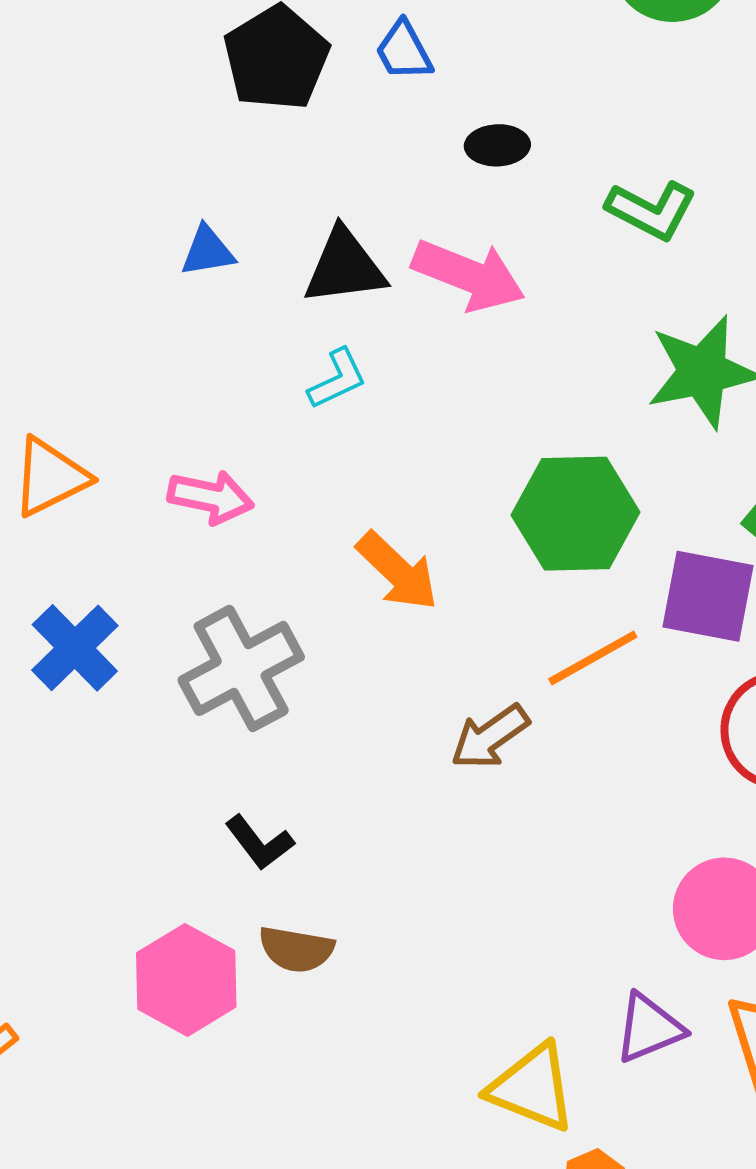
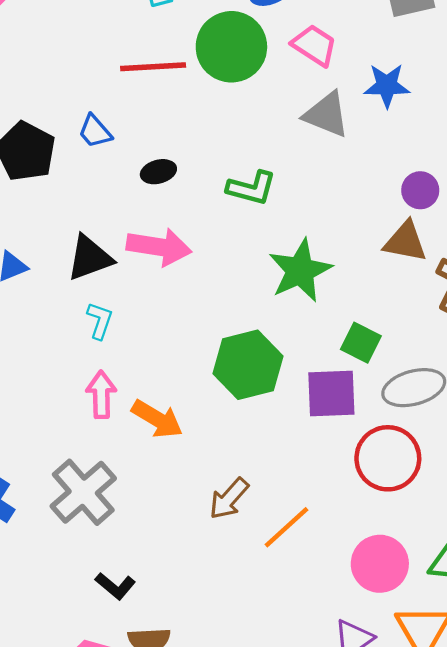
cyan L-shape: (337, 379) -> (100, 321), turned -33
pink arrow: (211, 497) -> (101, 395), moved, turned -90
orange line: (593, 658) -> (286, 527), moved

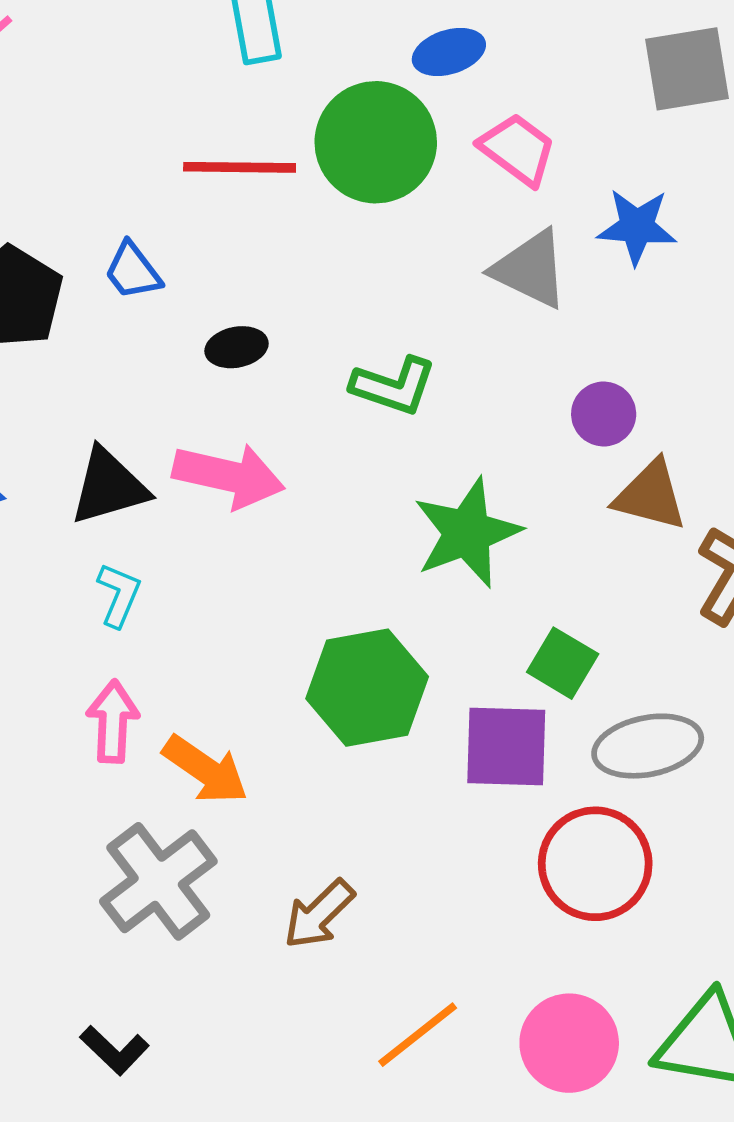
purple circle: (420, 190) -> (604, 414), moved
gray cross: (83, 492) -> (158, 881), moved
orange line: (286, 527) -> (418, 1035), moved

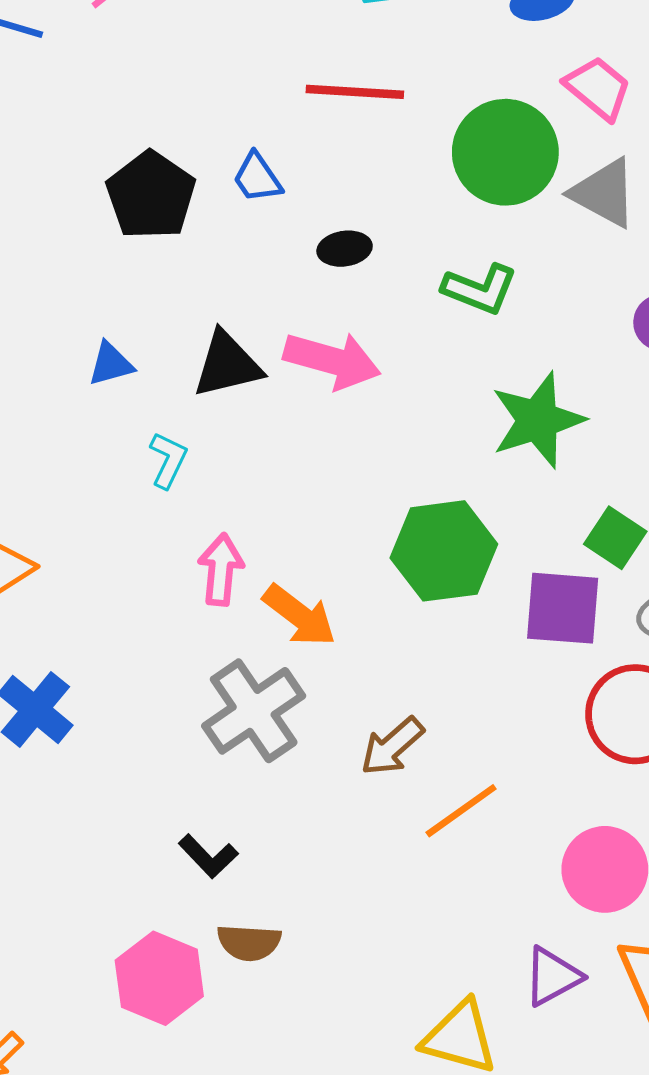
green circle: (376, 142) -> (505, 152), moved
cyan L-shape: (119, 595) -> (168, 460), moved
orange line: (418, 1035) -> (461, 811), moved

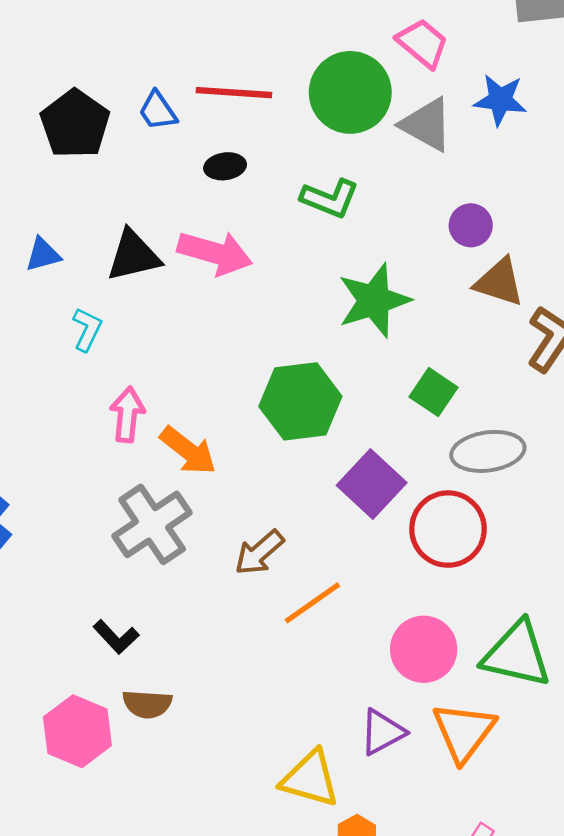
red line: (355, 92) -> (234, 93), moved
purple square: (563, 608) -> (372, 484), moved, turned 38

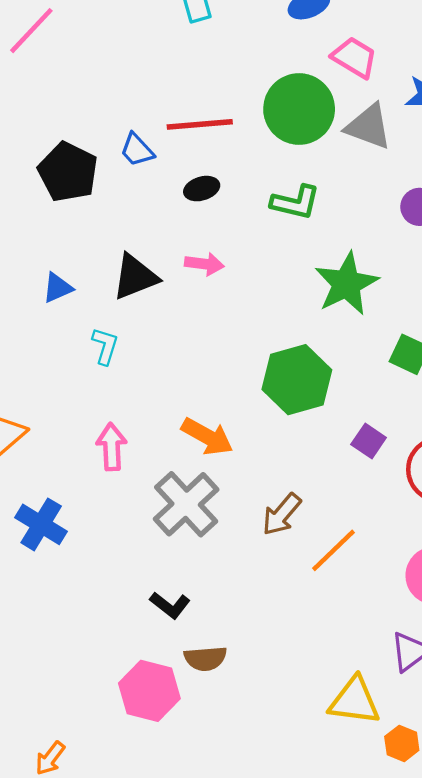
pink arrow: (215, 253) -> (204, 264), size x0.6
pink arrow: (127, 415) -> (112, 447), moved
purple square: (372, 484) -> (369, 441), size x0.6

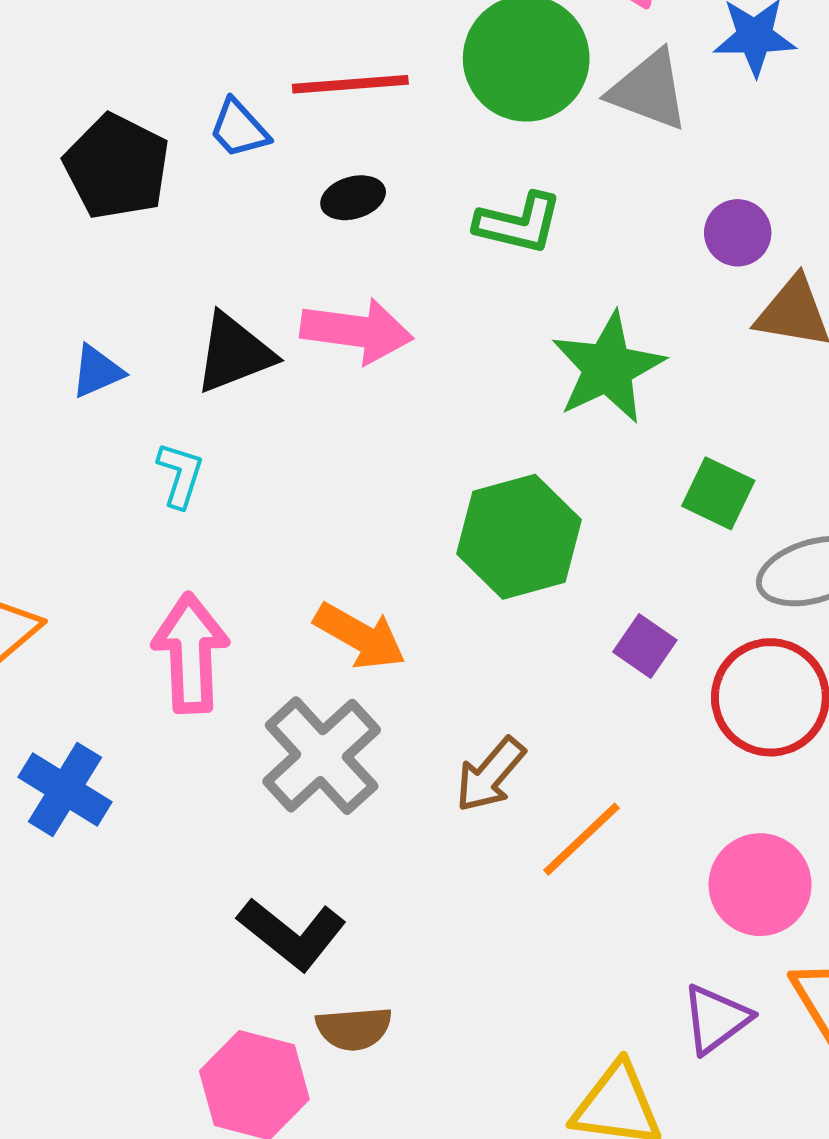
pink arrow: (204, 264) -> (357, 331), size x1.6
pink arrow: (112, 447) -> (191, 653), size x1.4
black L-shape: (170, 605) -> (292, 934), size x1.5

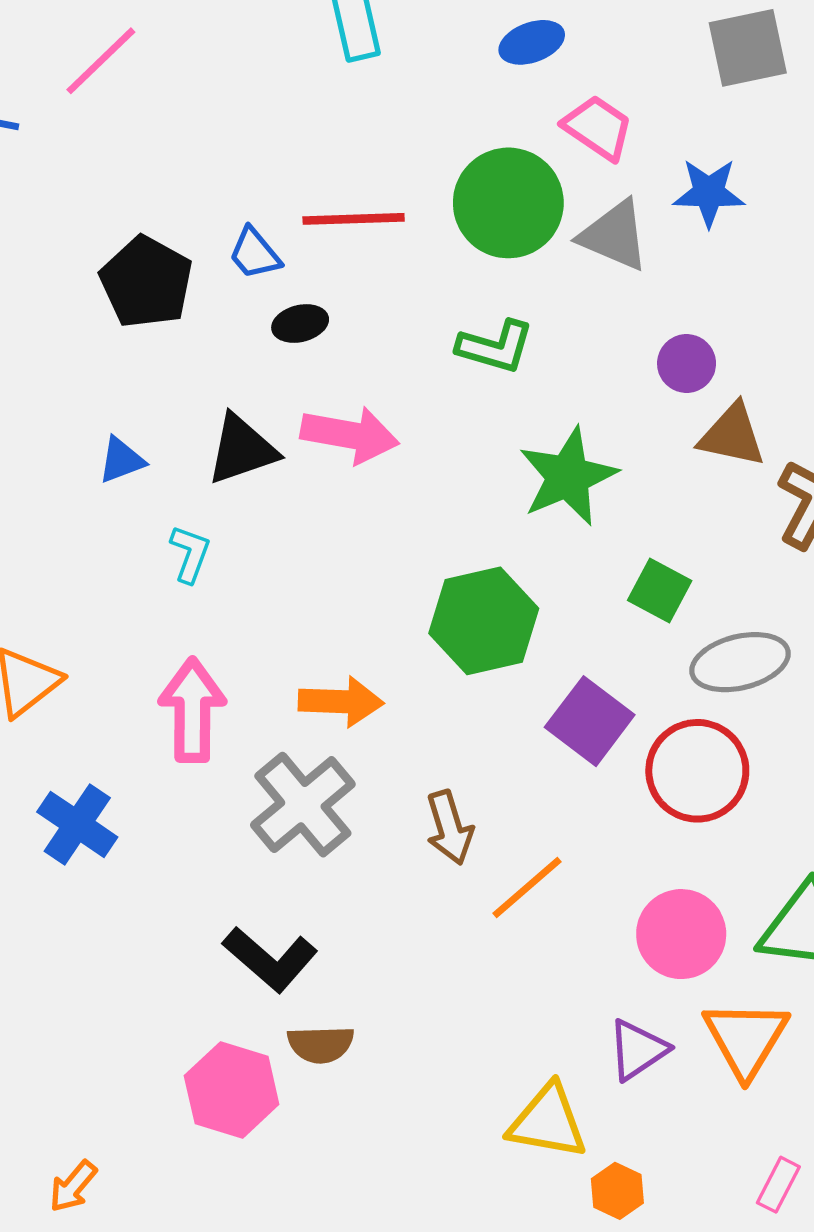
black ellipse: (353, 198) -> (300, 324), moved
orange arrow: (360, 636) -> (341, 702), turned -30
purple square: (645, 646) -> (590, 721), size x1.6
brown arrow: (490, 775) -> (450, 828), turned -60

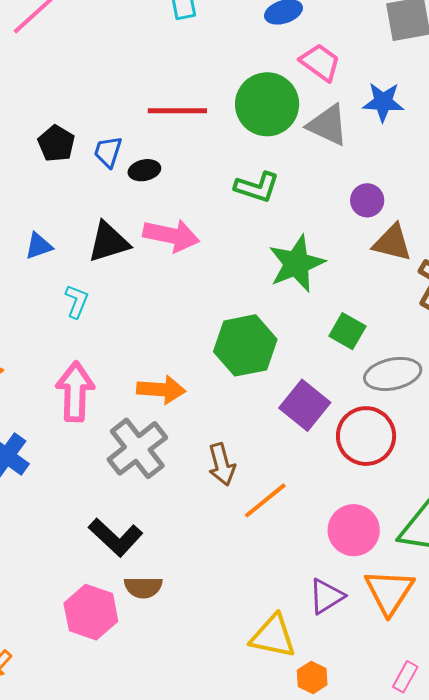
blue trapezoid: (255, 253) -> (108, 152), moved, turned 56
black pentagon: (146, 282) -> (56, 143), size x0.7

